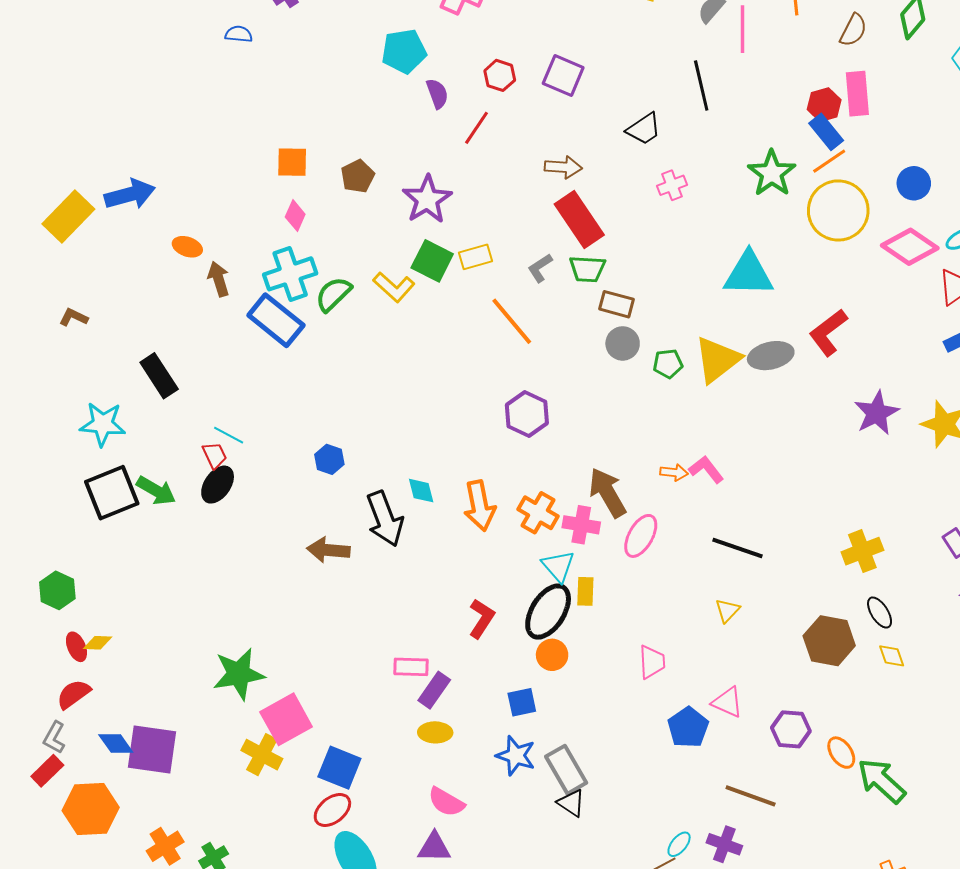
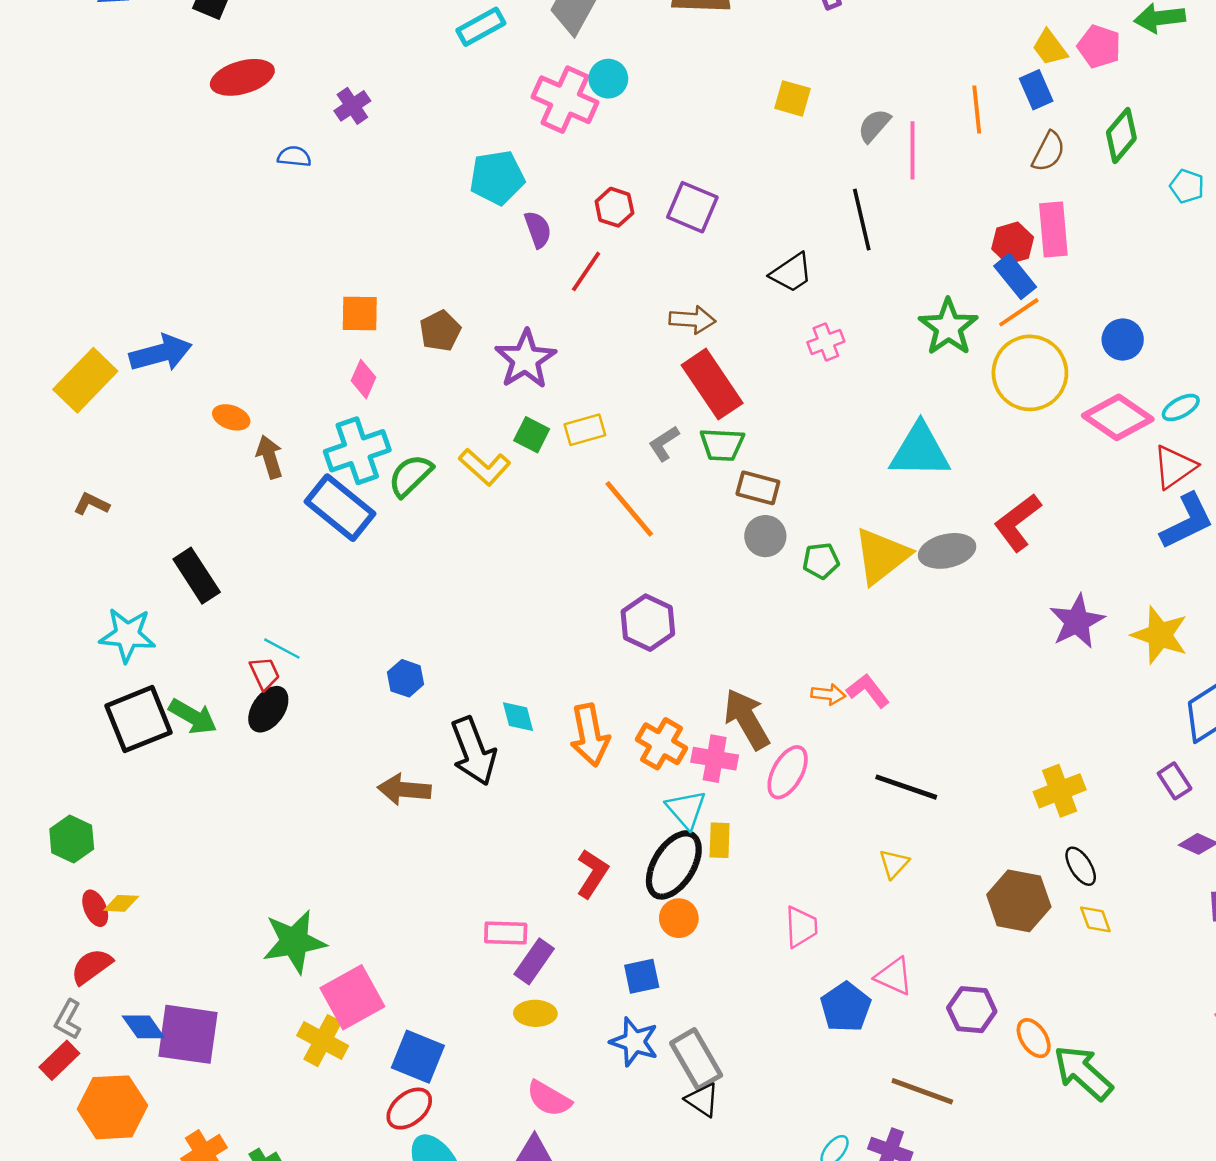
green square: (432, 261) -> (532, 435), size x0.7

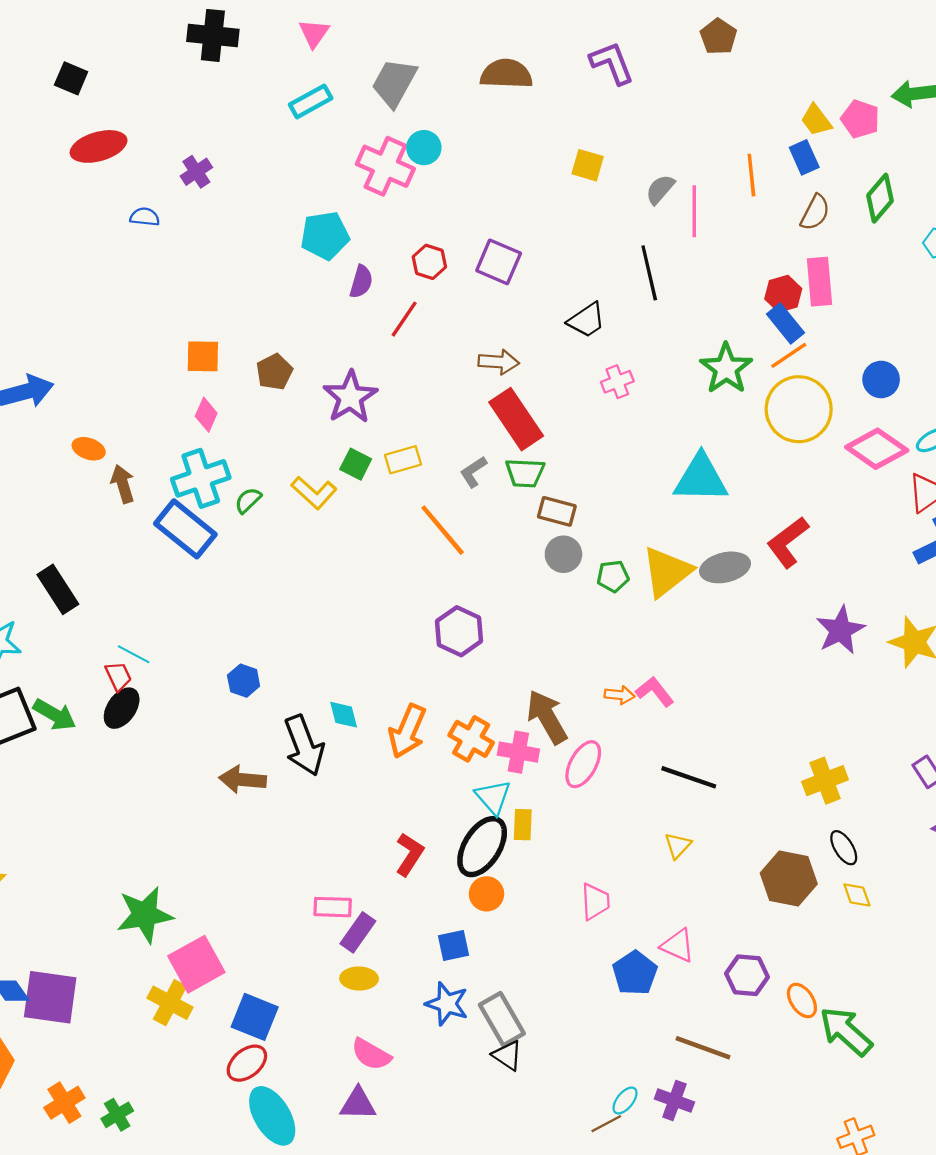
purple semicircle: (538, 229) -> (361, 282), turned 36
green semicircle: (410, 476) -> (248, 500), size x0.7
orange arrow: (590, 735) -> (407, 731), turned 34

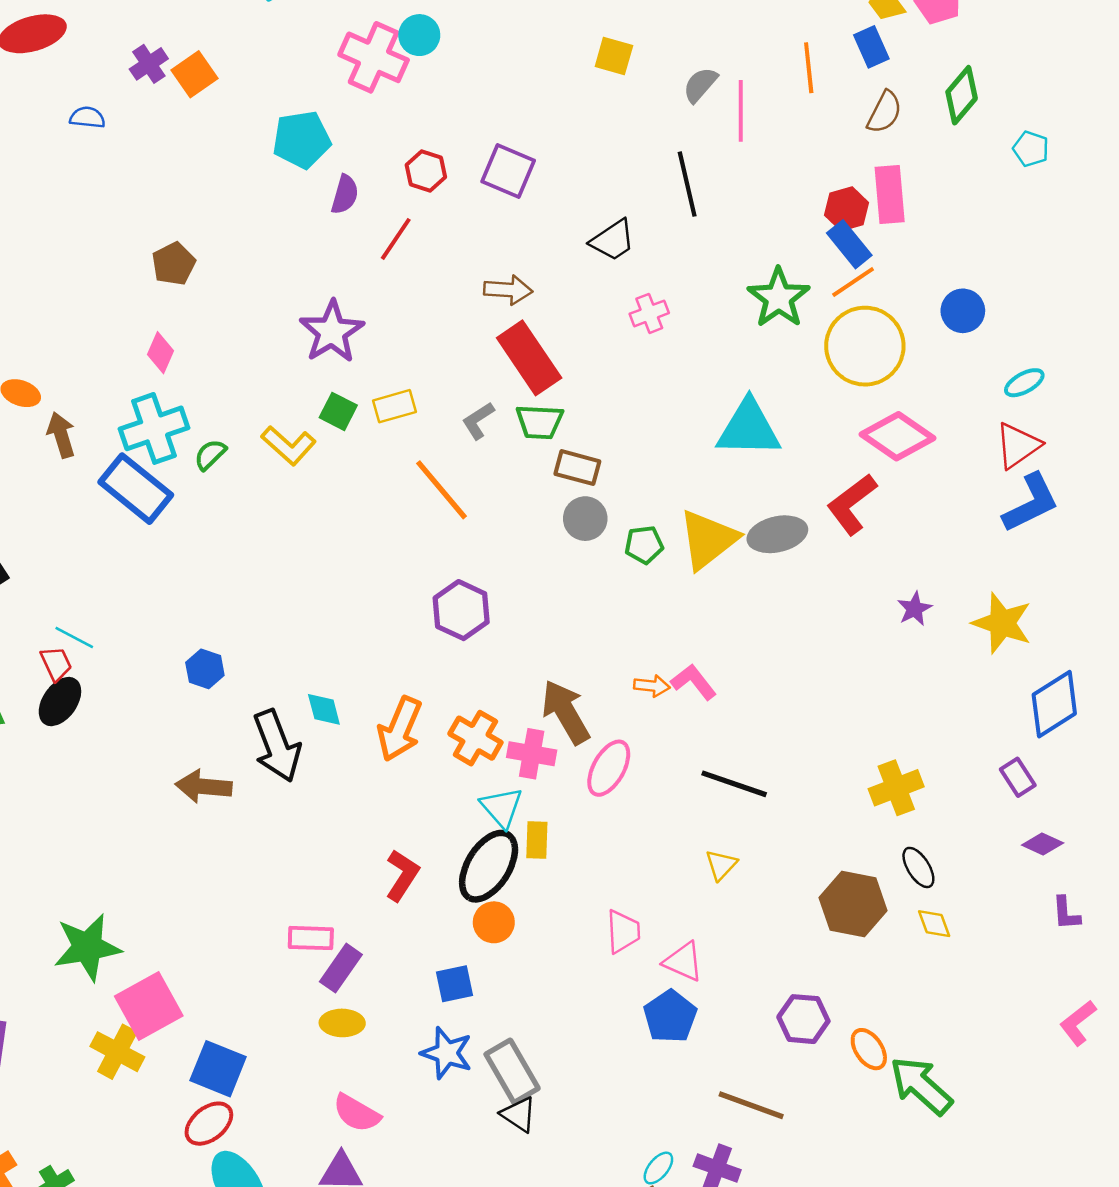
orange square: (203, 356) -> (195, 74), moved, turned -36
brown pentagon: (274, 372) -> (174, 264), moved
pink diamond: (877, 449) -> (898, 436), moved
purple star: (840, 630) -> (915, 609), size x0.6
pink triangle: (678, 946) -> (683, 962), moved

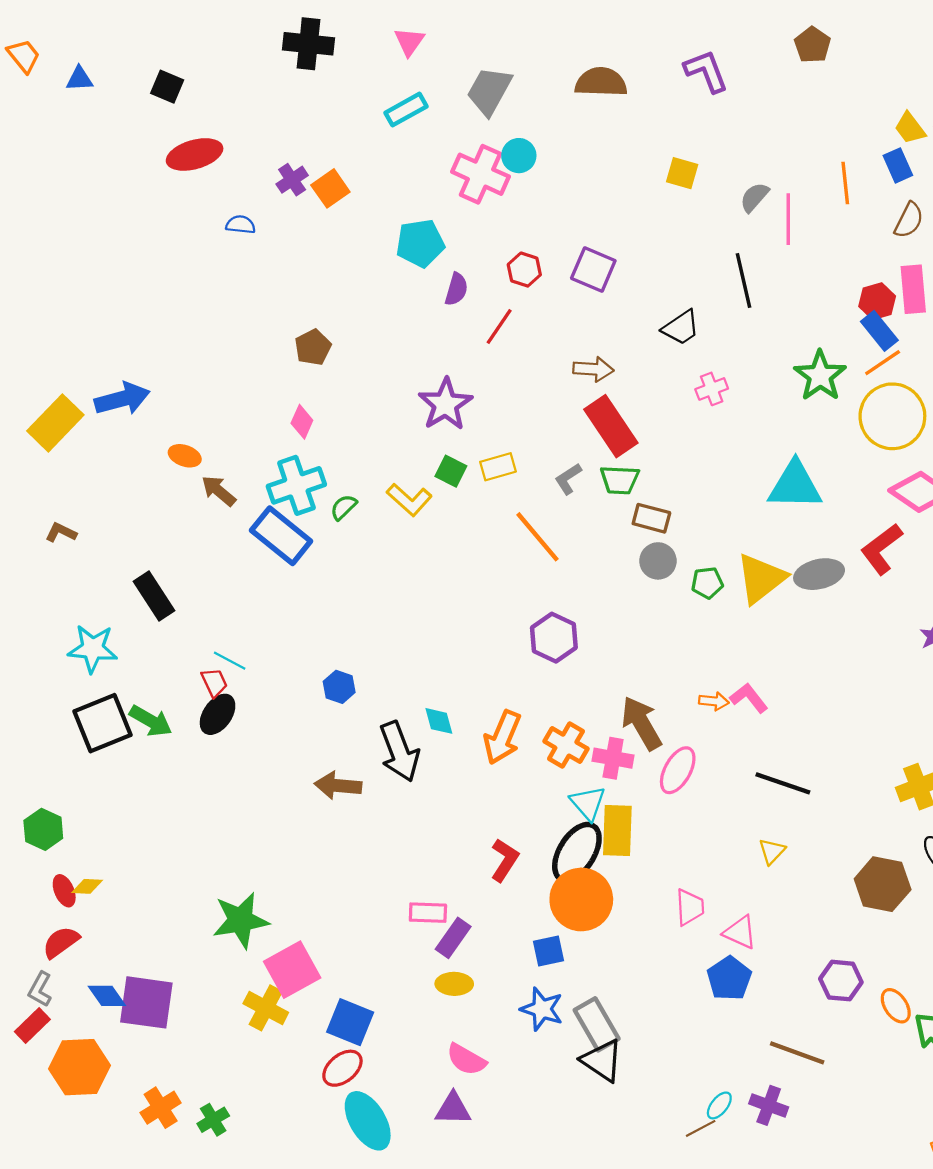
brown arrow: (61, 435) -> (219, 491), turned -33
yellow rectangle: (537, 840) -> (617, 830), size x1.6
orange circle: (494, 922) -> (581, 899), size x1.8
black triangle: (519, 1114) -> (602, 1061), size x1.4

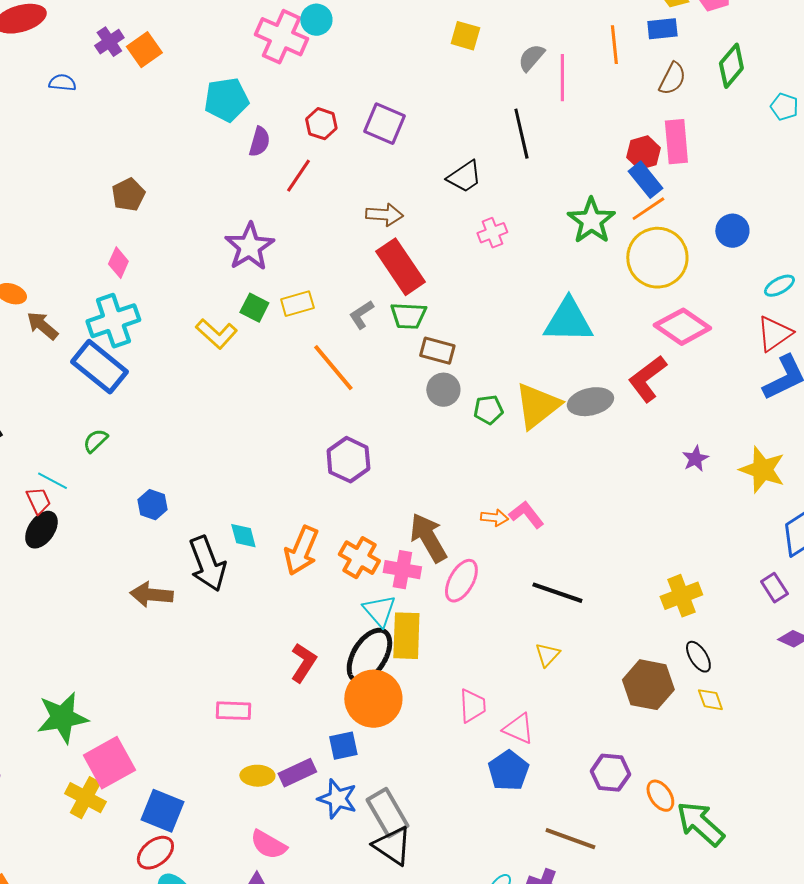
blue rectangle: (898, 165) -> (662, 29), turned -72
green semicircle: (344, 507) -> (95, 441), moved
purple rectangle: (453, 938) -> (297, 773), moved, turned 30

